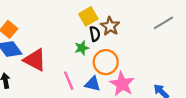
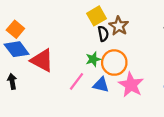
green star: (82, 48) -> (93, 59), moved
pink line: (69, 81) -> (77, 81), turned 60

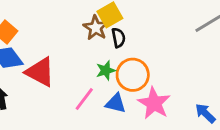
brown star: (119, 26) -> (96, 28), moved

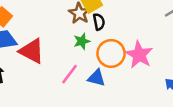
green star: (106, 70) -> (82, 41), moved
pink star: (154, 103) -> (139, 55), moved

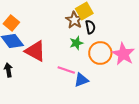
pink line: (70, 74) -> (66, 70), turned 72
blue triangle: (96, 78) -> (81, 80), moved, turned -35

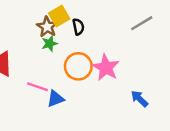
black semicircle: (90, 27) -> (78, 27), moved
green star: (76, 43) -> (50, 44), moved

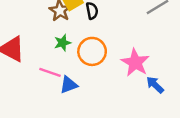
green star: (50, 44) -> (62, 43), moved
pink star: (106, 68) -> (135, 63), moved

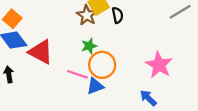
orange circle: (92, 51) -> (102, 65), moved
blue arrow: (155, 85) -> (148, 98), moved

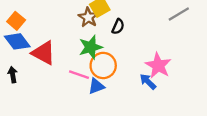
black semicircle: (118, 15) -> (118, 27), moved, turned 35
green star: (89, 46) -> (91, 47), size x1.5
blue arrow: (148, 98) -> (148, 82), moved

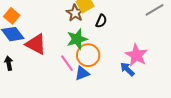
pink line: (79, 75) -> (67, 63), turned 36

